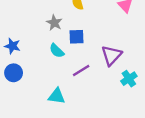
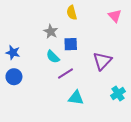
purple line: (81, 70) -> (65, 74), moved
cyan cross: (129, 79) -> (118, 94), moved
cyan triangle: (57, 96) -> (76, 98), moved

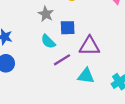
purple triangle: (102, 61) -> (89, 46), moved, turned 48
cyan triangle: (76, 98) -> (86, 76), moved

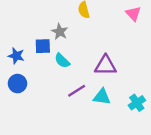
blue square: (68, 28) -> (43, 46), moved
purple line: (62, 60) -> (77, 91), moved

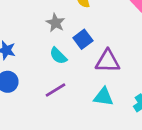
blue square: (43, 46) -> (83, 39), moved, turned -35
purple line: (77, 91) -> (56, 90), moved

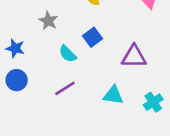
gray star: (56, 23) -> (48, 21), moved
purple triangle: (108, 61) -> (134, 57), moved

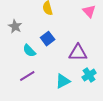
cyan triangle: (113, 95) -> (63, 81), turned -35
cyan cross: (153, 102) -> (89, 75), moved

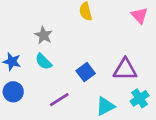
blue square: (48, 39) -> (86, 72), moved
cyan semicircle: (29, 51) -> (43, 62), moved

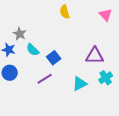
gray star: (43, 35) -> (20, 34), moved
blue square: (86, 72) -> (54, 58), moved

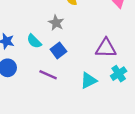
gray star: (20, 34) -> (56, 23), moved
purple line: (45, 79) -> (48, 75), turned 56

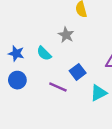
blue square: (58, 50) -> (78, 72), moved

